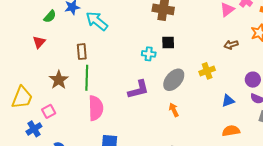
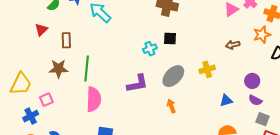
brown rectangle: (82, 52) -> (66, 40), moved
cyan cross: (149, 54) -> (150, 49), turned -32
brown star: (59, 80) -> (58, 69), turned 30

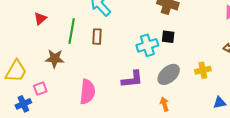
brown rectangle: (66, 40) -> (97, 37), moved
cyan cross: (150, 49) -> (147, 45), size x1.5
green line: (87, 68) -> (72, 31), moved

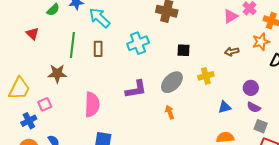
red triangle: (40, 19) -> (32, 34), moved, turned -32
black square: (168, 37) -> (184, 50), moved
cyan cross: (147, 45) -> (138, 43), moved

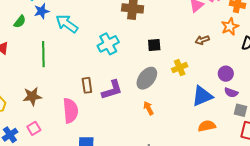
brown rectangle: (98, 49) -> (87, 85), moved
brown star: (57, 74) -> (32, 96), moved
pink square: (45, 104) -> (34, 128), moved
blue triangle: (225, 107) -> (202, 96), size x1.6

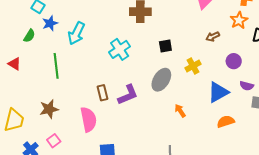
cyan arrow: (67, 24) -> (76, 33), turned -95
purple circle: (226, 74) -> (234, 61), moved
orange arrow: (148, 108) -> (180, 111), moved

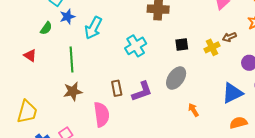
yellow cross: (193, 66) -> (212, 47), moved
brown star: (49, 109) -> (73, 91), moved

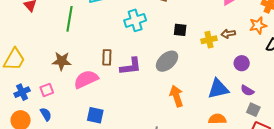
brown star: (73, 91) -> (62, 61), moved
orange arrow: (193, 110) -> (176, 96), size x1.5
pink semicircle: (101, 114) -> (86, 79), turned -120

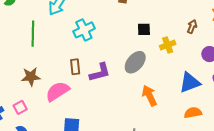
cyan cross: (135, 20) -> (84, 30), moved
brown arrow: (228, 34) -> (192, 27), turned 128
yellow cross: (209, 40) -> (168, 45), moved

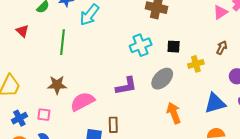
cyan cross: (84, 30) -> (141, 45), moved
brown rectangle: (75, 67) -> (113, 125), moved
pink square: (20, 107) -> (44, 115), turned 32

